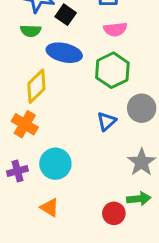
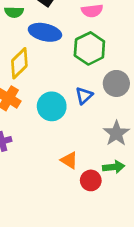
cyan circle: (55, 164) -> (52, 106), moved
orange triangle: (50, 208) -> (69, 160), moved

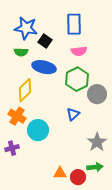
gray circle: (116, 83) -> (97, 94), moved
cyan circle: (52, 106) -> (38, 130), moved
orange triangle: (69, 160) -> (60, 173), moved, turned -32

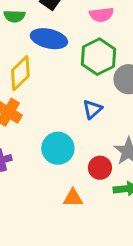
cyan circle: (38, 130) -> (58, 148), moved
red circle: (78, 177) -> (100, 168), moved

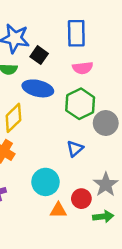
orange triangle: (73, 198) -> (58, 210), moved

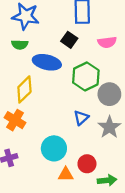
black square: (39, 55) -> (69, 40), moved
pink semicircle: (83, 68) -> (107, 42), moved
gray star: (106, 185) -> (109, 127), moved

